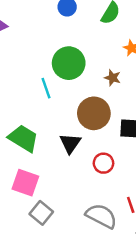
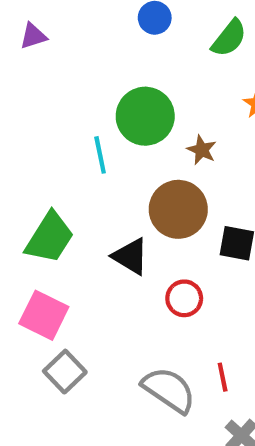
brown star: (112, 78) -> (202, 150), moved
green trapezoid: (23, 138) -> (50, 238), turned 84
black triangle: (70, 143) -> (130, 256), turned -40

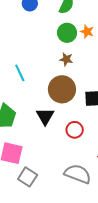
green circle: (145, 116) -> (67, 33), moved, size x0.7
black triangle: (130, 256) -> (45, 116), turned 42

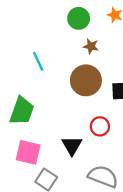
green circle: (67, 33) -> (79, 18), moved
black triangle: (45, 116) -> (72, 146), moved

